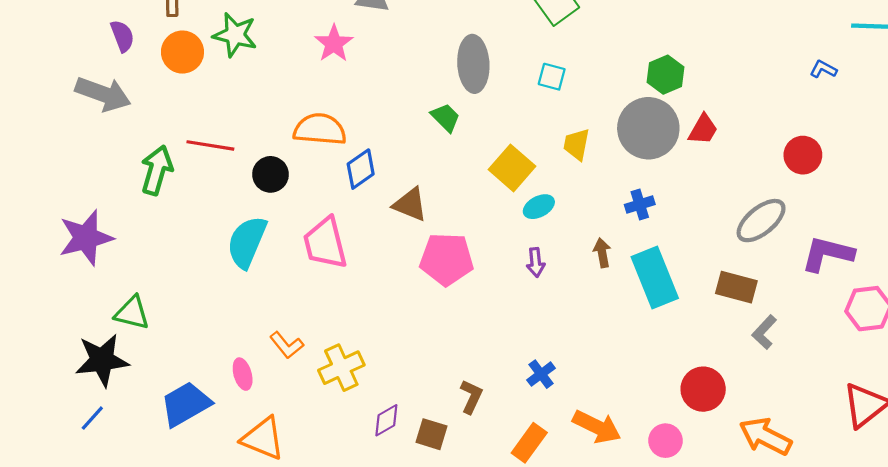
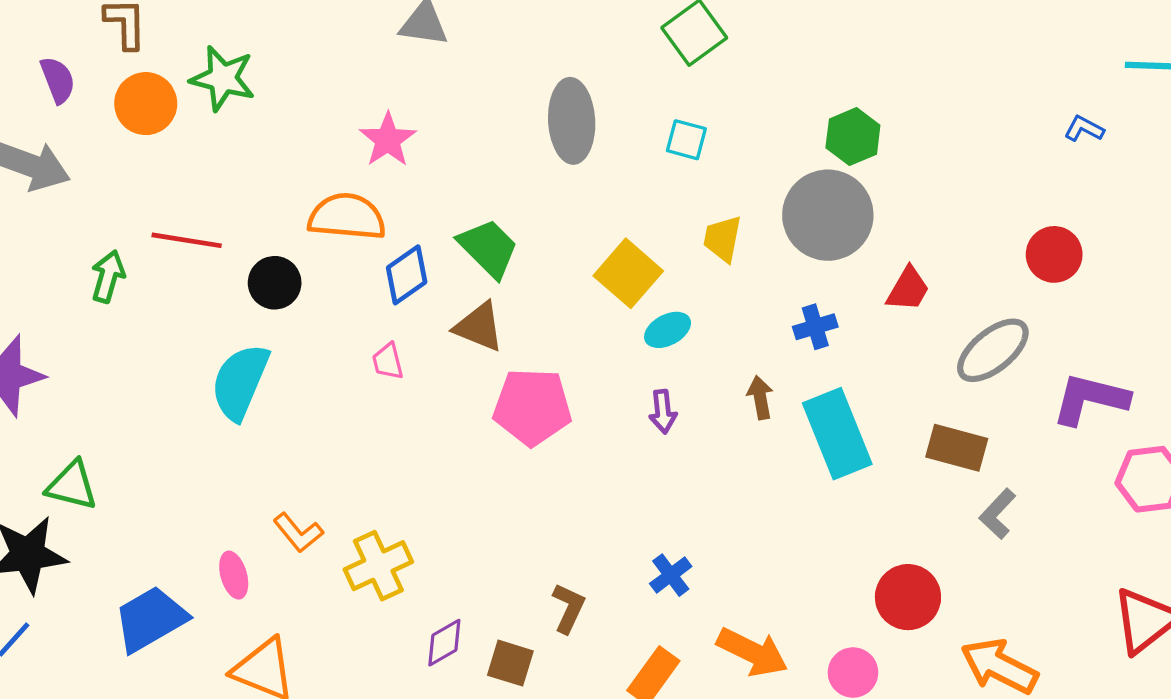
pink star: (334, 43) -> (388, 140), moved
green trapezoid: (445, 118) -> (488, 248), moved, size x1.4
red trapezoid: (703, 129) -> (908, 289), moved
green arrow: (157, 170) -> (108, 276), size x0.7
pink trapezoid: (325, 243) -> (388, 361), moved, size x0.5

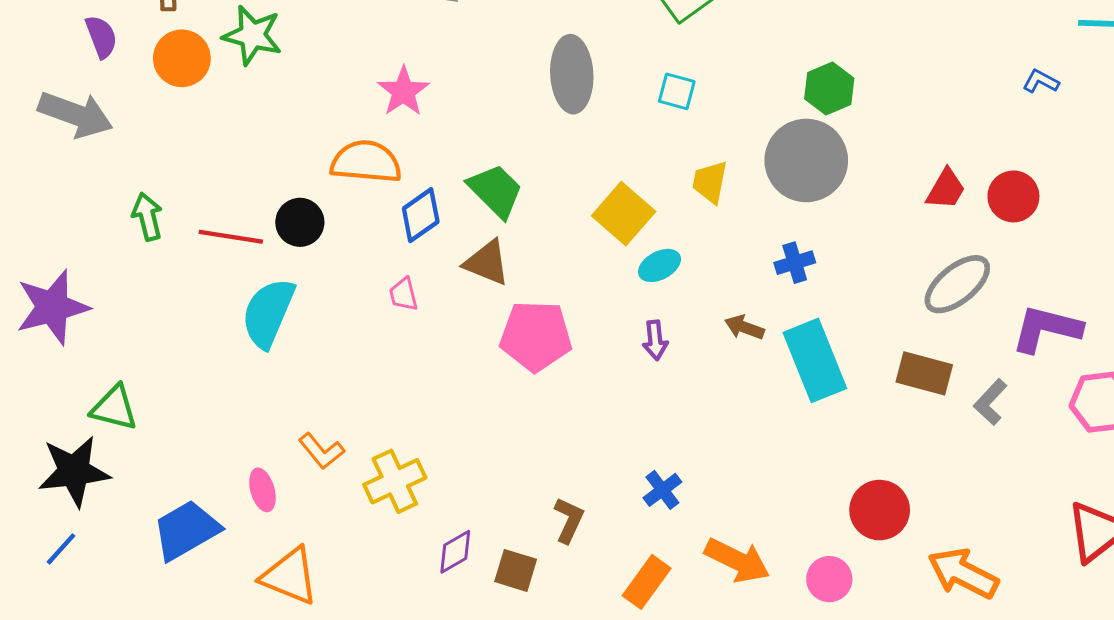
red line: (187, 240) -> (231, 237), moved
green arrow: (108, 276) -> (147, 217), turned -30
red trapezoid: (908, 289) -> (946, 189), moved
brown arrow: (760, 397) -> (744, 327), turned -60
gray L-shape: (998, 514) -> (990, 402), moved

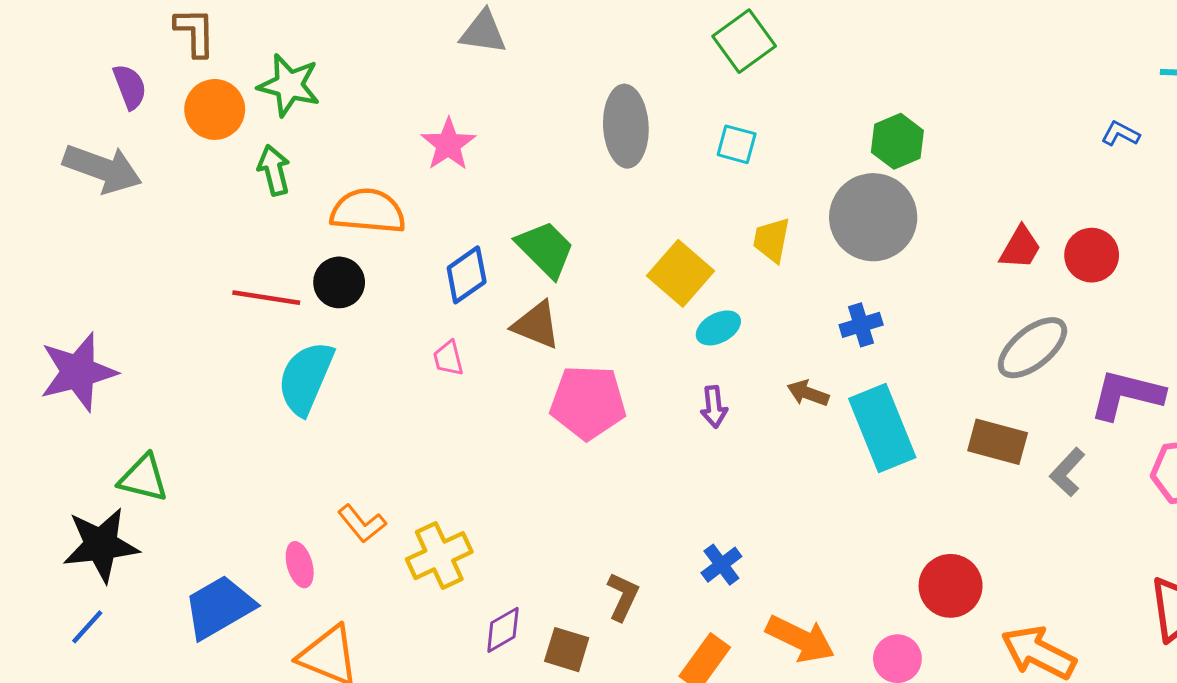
orange semicircle: (366, 162) -> (368, 211), moved
green arrow: (147, 217) -> (274, 170), moved

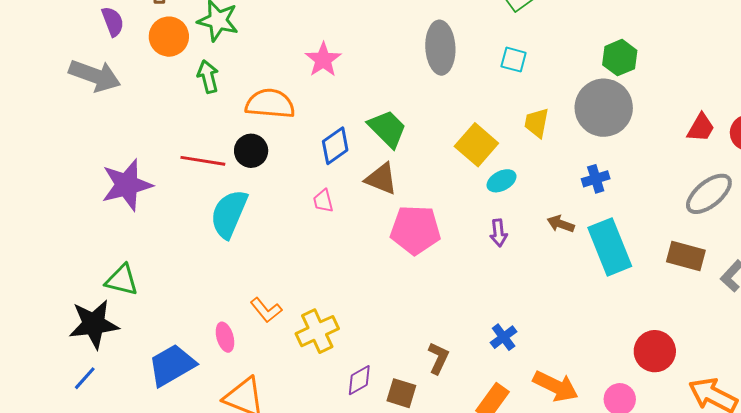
purple star: (78, 372) -> (127, 185), moved

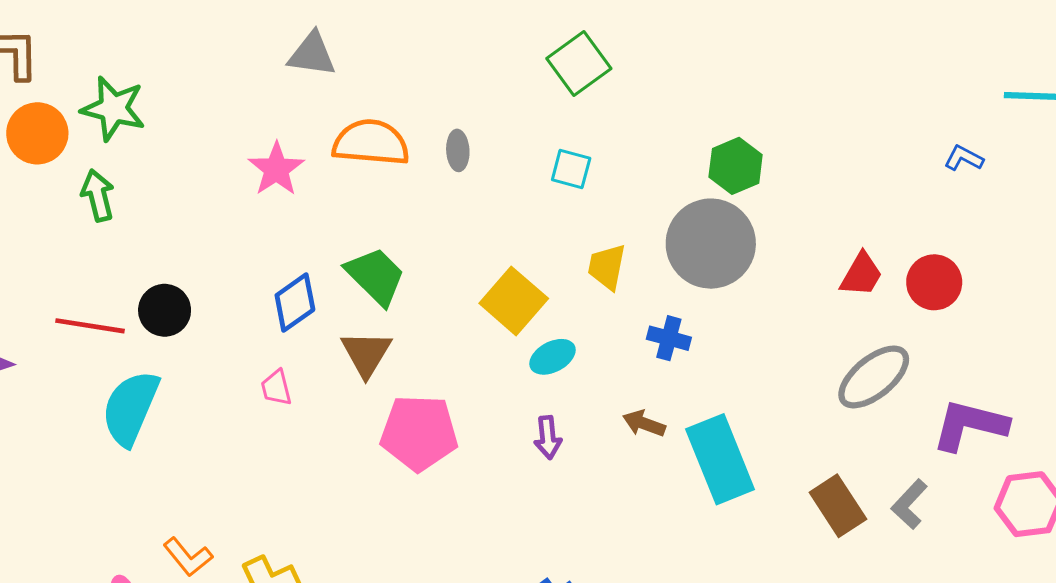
gray ellipse: (440, 48) -> (458, 150), size x0.5
orange semicircle: (270, 104) -> (371, 143), moved
brown triangle: (381, 179) -> (366, 354), turned 39
blue cross: (596, 179) -> (669, 338), moved, turned 32
brown rectangle: (686, 256) -> (838, 506), moved, turned 42

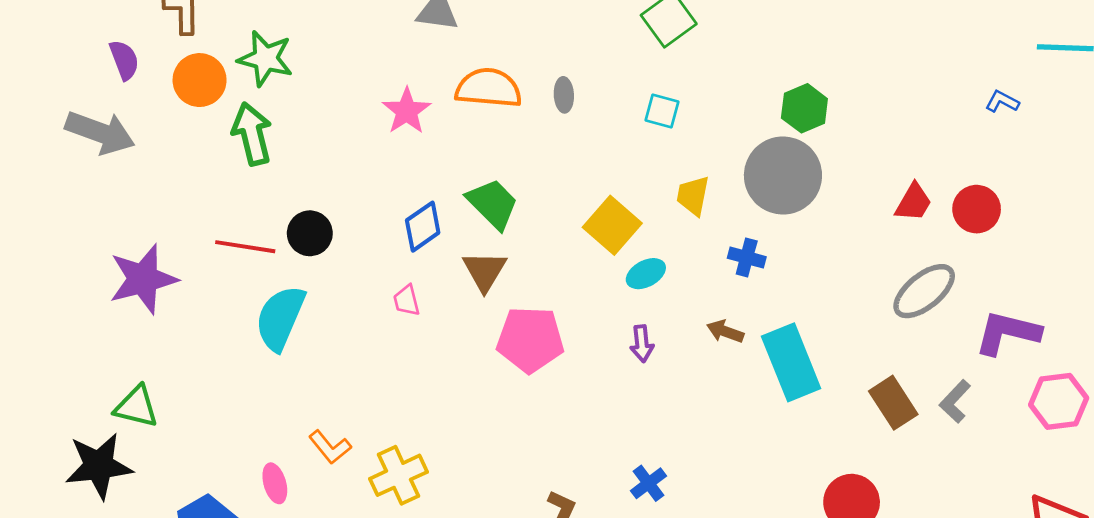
green arrow: (98, 195) -> (252, 134), size x1.4

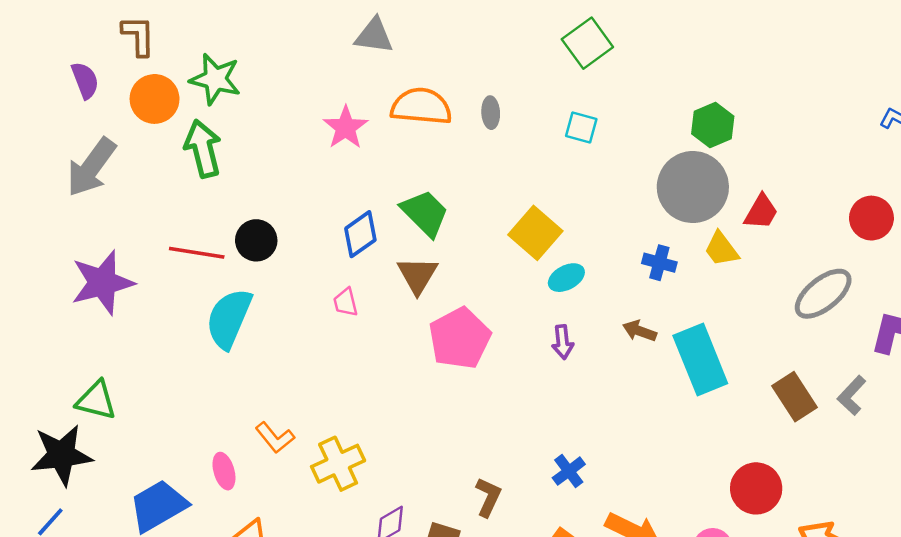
gray arrow: (100, 132) -> (91, 167), moved, turned 106
yellow trapezoid: (693, 196) -> (721, 249), moved, turned -48
red trapezoid: (913, 202) -> (761, 212), moved
pink pentagon: (530, 339) -> (460, 338), turned -30

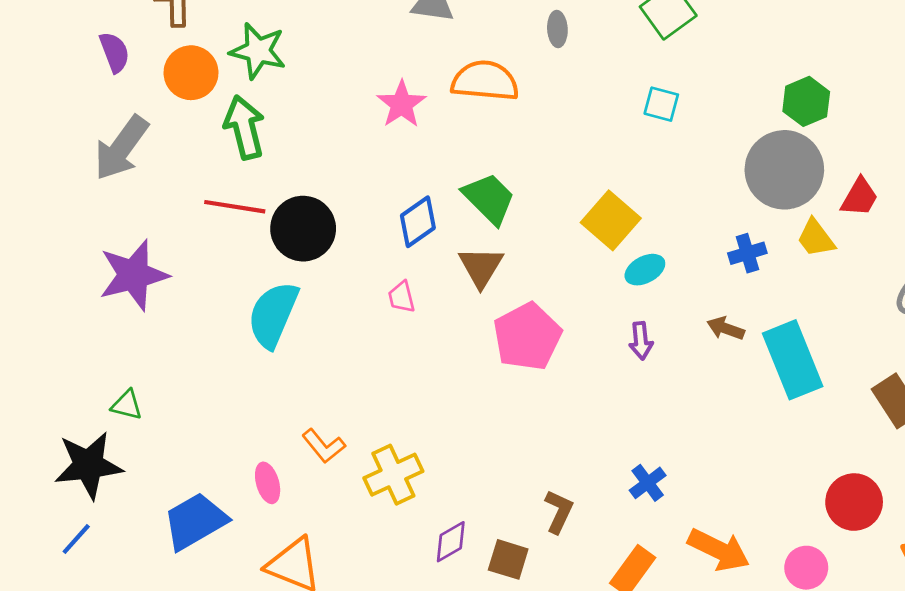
gray ellipse: (491, 113) -> (557, 29), moved
black circle: (256, 240) -> (303, 229), size x1.4
red line: (197, 253) -> (235, 207), moved
blue cross: (659, 263) -> (747, 253), turned -32
green triangle: (96, 400) -> (127, 405), size x0.7

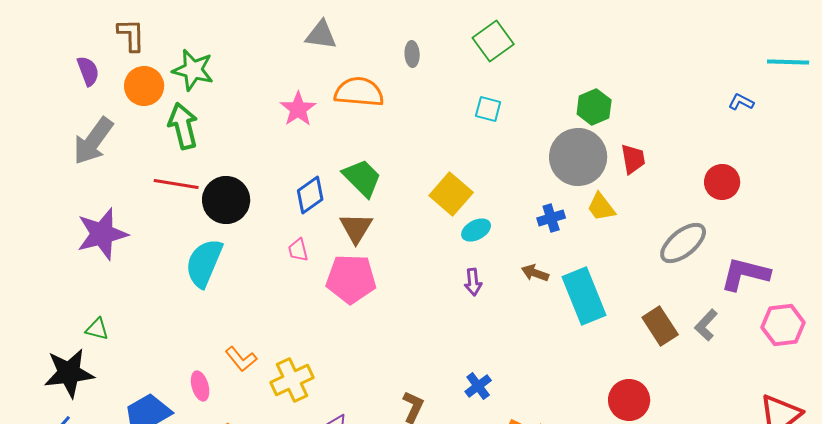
red trapezoid: (860, 197) -> (633, 159), moved, turned -40
pink pentagon: (527, 337) -> (351, 279), moved, turned 30

